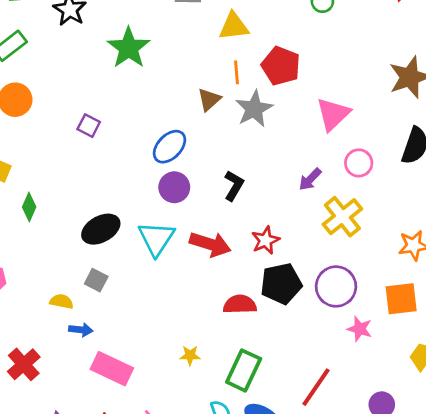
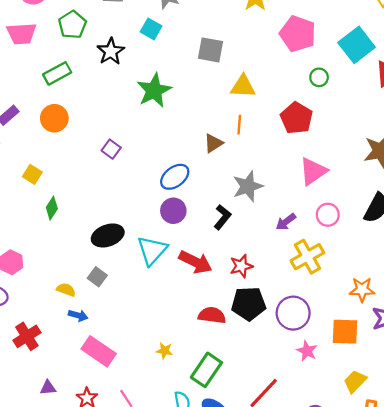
red pentagon: (281, 66) -> (297, 118), moved
gray star: (254, 109) -> (248, 186), moved

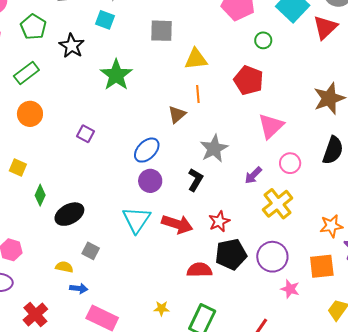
black ellipse: (108, 235) -> (69, 214), moved

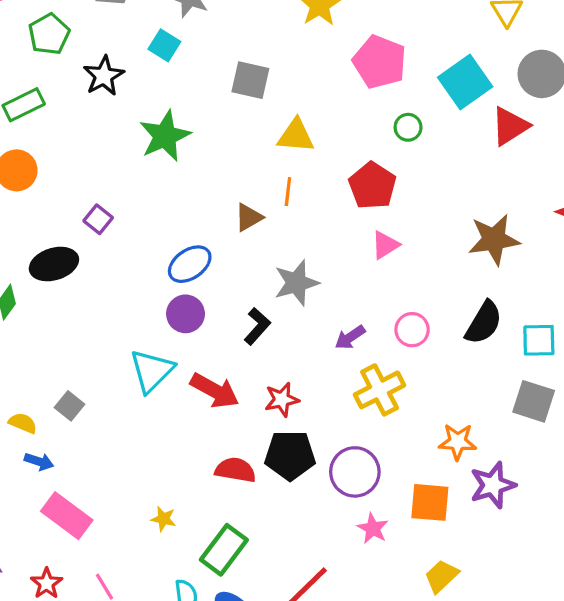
pink triangle: (271, 126) -> (385, 245), moved, size x0.7
black ellipse: (69, 214) -> (54, 264), moved

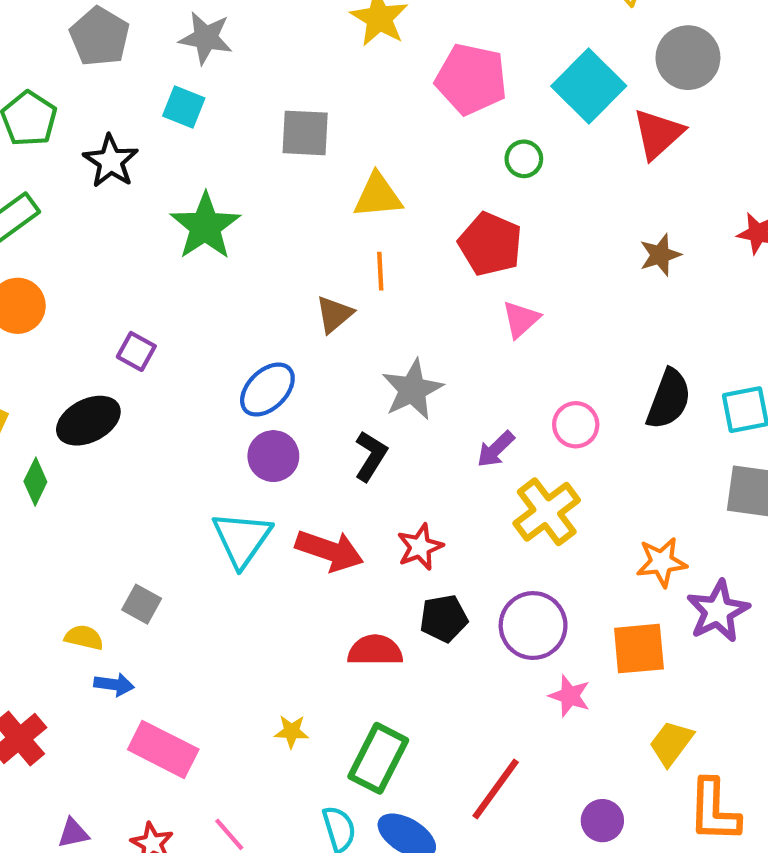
brown star: (494, 240) -> (660, 255), moved, size x0.6
black pentagon: (290, 455) -> (444, 618), size x0.7

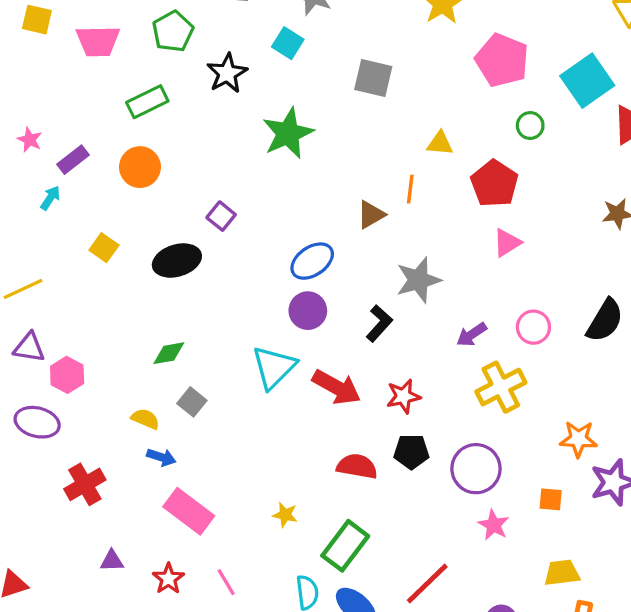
yellow triangle: (378, 196) -> (440, 143), moved, size x0.7
green diamond: (35, 482) -> (169, 353), moved, turned 44
orange square: (639, 649) -> (551, 499), size x0.6
yellow trapezoid: (671, 743) -> (562, 573), turned 36

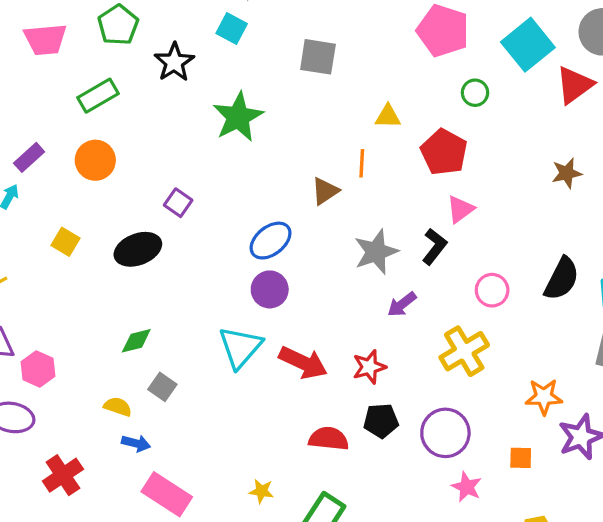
black L-shape: (379, 323) -> (434, 247), moved
purple arrow: (472, 335) -> (402, 304), moved

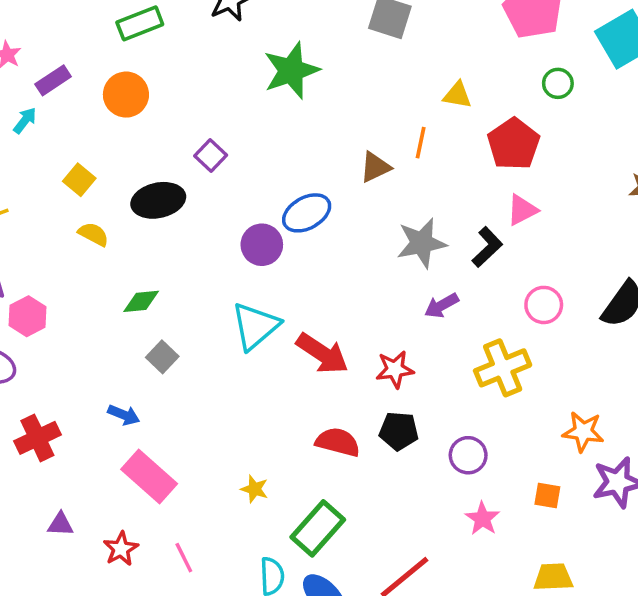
purple circle: (270, 289) -> (262, 245), moved
yellow semicircle: (118, 407) -> (93, 234), moved
purple circle: (445, 433) -> (468, 455), size x0.7

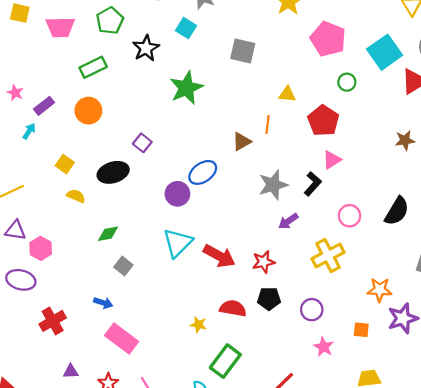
yellow star: (255, 489) -> (198, 325), moved

